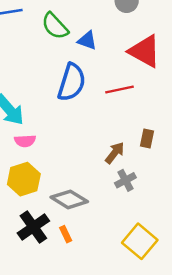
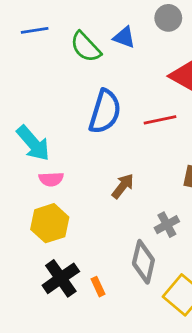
blue triangle: (87, 40) -> (124, 37), moved
brown arrow: (115, 153) -> (123, 186), moved
gray diamond: (69, 199) -> (143, 262), moved, turned 72

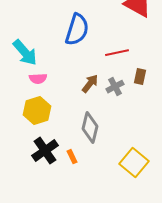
red line: (160, 120) -> (117, 53), moved
gray cross: (167, 225) -> (115, 87), moved
gray diamond: (143, 262) -> (90, 128), moved

